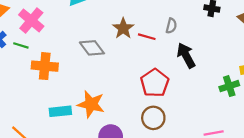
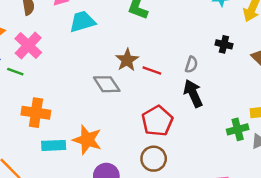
gray semicircle: (171, 26) -> (191, 65), moved
gray diamond: (92, 48) -> (107, 84), moved
orange cross: (45, 66) -> (36, 113), moved

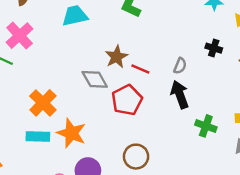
orange cross: (36, 113) -> (43, 103), moved, turned 32
red pentagon: (157, 121) -> (127, 100), moved
green cross: (238, 129) -> (206, 126), moved, turned 30

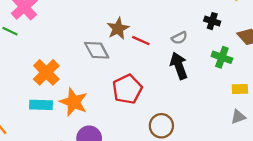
gray semicircle: (180, 66) -> (179, 38), turned 42
red pentagon: (127, 100) -> (127, 89), moved
green cross: (206, 126) -> (222, 57), moved
brown circle: (136, 157) -> (161, 126), moved

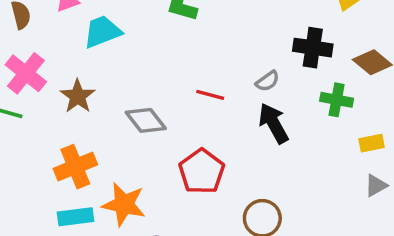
black cross: (212, 21) -> (313, 48), size x1.5
brown star: (118, 29) -> (78, 96), moved
orange cross: (46, 72) -> (75, 167), turned 32

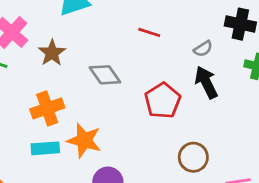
red line: (210, 95) -> (149, 32), moved
red pentagon: (202, 171) -> (163, 101), moved

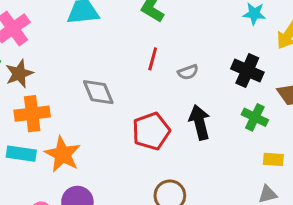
red line: (149, 32) -> (153, 59), turned 75
gray semicircle: (203, 49) -> (188, 72), moved
brown star: (52, 53) -> (19, 74), moved

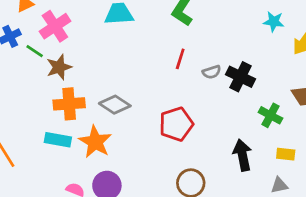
black cross: (247, 71) -> (240, 77), moved
gray diamond: (98, 92) -> (115, 105), moved, turned -36
black arrow: (200, 122) -> (242, 155), moved

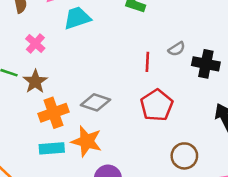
pink cross: (55, 26) -> (35, 43), moved, size x0.7
red line: (180, 59) -> (147, 62), moved
black cross: (240, 77) -> (206, 64), moved

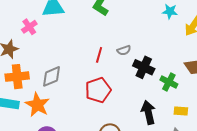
pink cross: (35, 43) -> (29, 27), moved
gray diamond: (96, 102) -> (52, 76), turned -55

